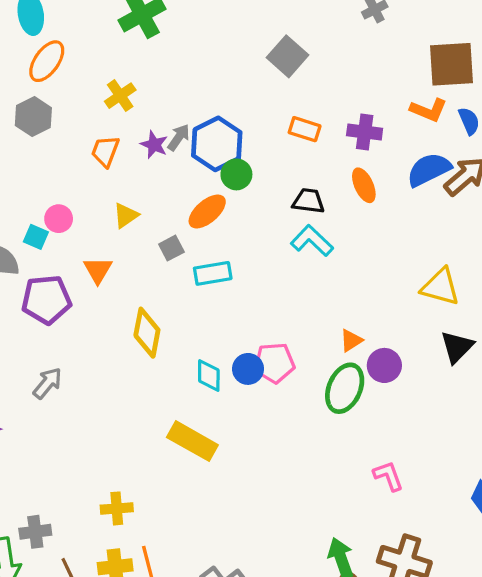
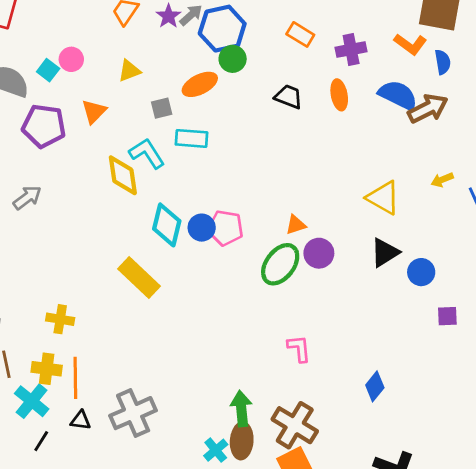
purple cross: (365, 132) -> (351, 50), turned -32
blue semicircle: (429, 170) -> (398, 95), turned 39
cyan L-shape: (312, 241) -> (147, 153), moved
yellow diamond: (147, 333) -> (123, 175), turned -33
cyan diamond: (209, 375) -> (167, 225), size x1.4

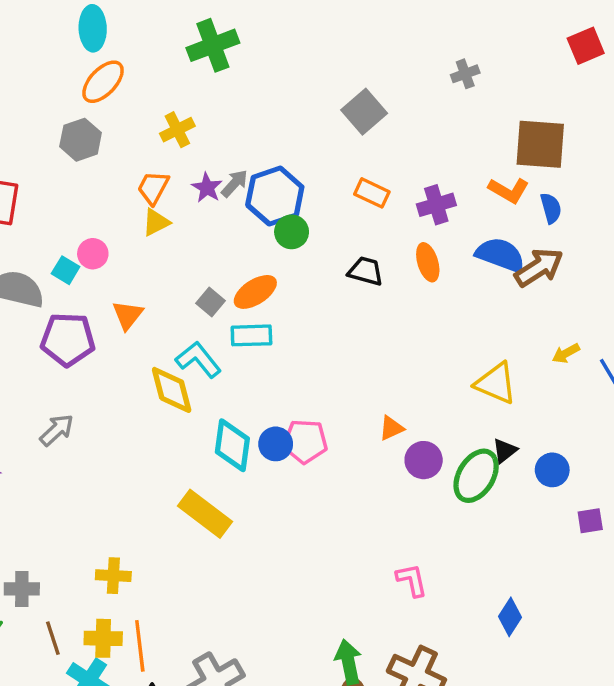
yellow triangle: (129, 71) -> (156, 222), moved
orange ellipse: (200, 84) -> (255, 292), moved
gray square: (162, 108) -> (211, 302), turned -30
black triangle: (385, 253) -> (505, 451), size x0.7
green ellipse: (280, 264) -> (476, 476), moved

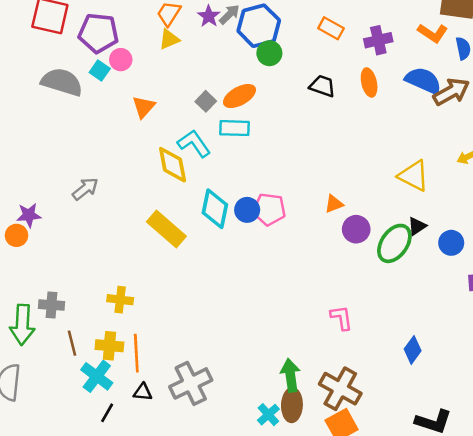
purple pentagon: (68, 339) -> (98, 33), moved
yellow rectangle: (205, 514) -> (166, 229), moved

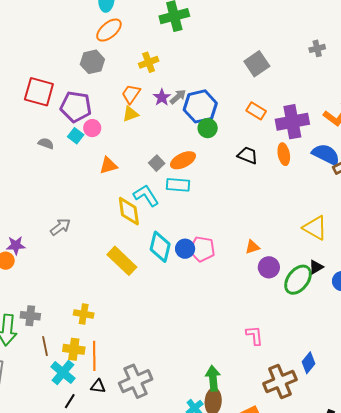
purple cross: (378, 40) -> (292, 122), size x1.5
gray semicircle: (62, 82) -> (46, 143), size x0.5
orange triangle: (144, 107) -> (108, 165), turned 30
brown cross: (340, 389) -> (280, 382), moved, turned 36

